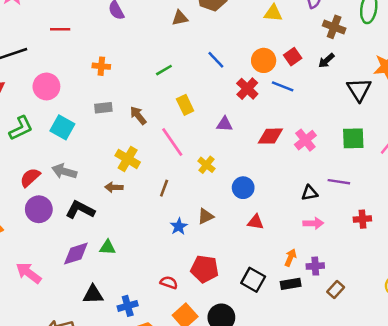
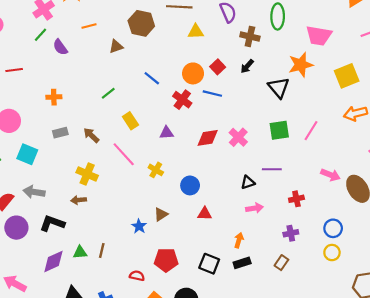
brown line: (164, 188) -> (102, 250), moved
purple cross: (315, 266) -> (291, 233), moved

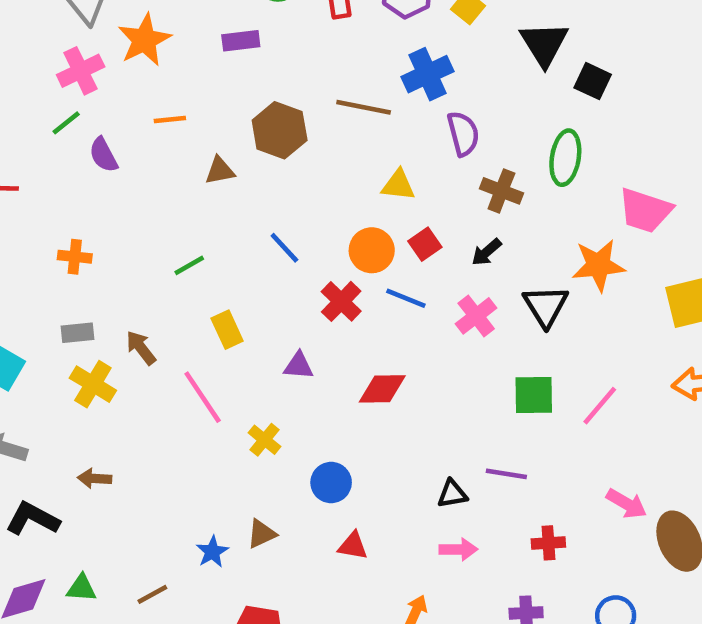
yellow triangle: (196, 32) -> (398, 185), moved
pink cross: (238, 137) -> (476, 316), moved
yellow cross: (87, 174) -> (93, 384), moved
brown line: (102, 250) -> (152, 594), moved, turned 40

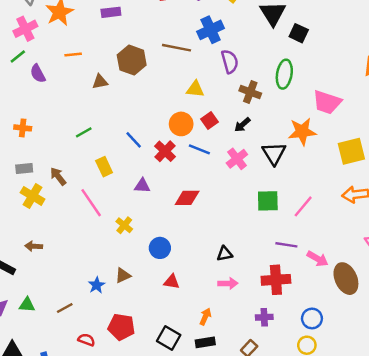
blue line: (284, 248) -> (134, 140), moved
purple line: (506, 474) -> (286, 245), moved
red cross: (548, 543) -> (276, 280), size x1.6

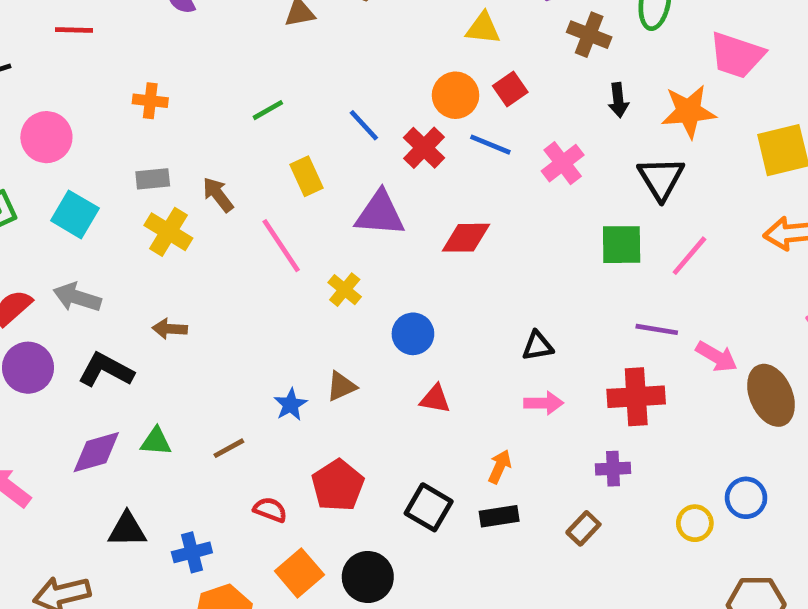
black arrow: (242, 125) -> (618, 100), moved, turned -56
black triangle: (274, 153) -> (661, 178), moved
purple triangle: (142, 186) -> (380, 214), size x1.6
blue circle: (312, 318) -> (746, 498), moved
red pentagon: (121, 327) -> (338, 485), turned 30

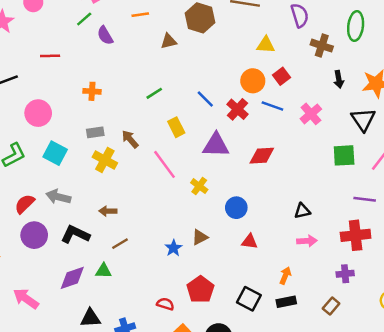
brown line: (229, 448) -> (120, 244), moved

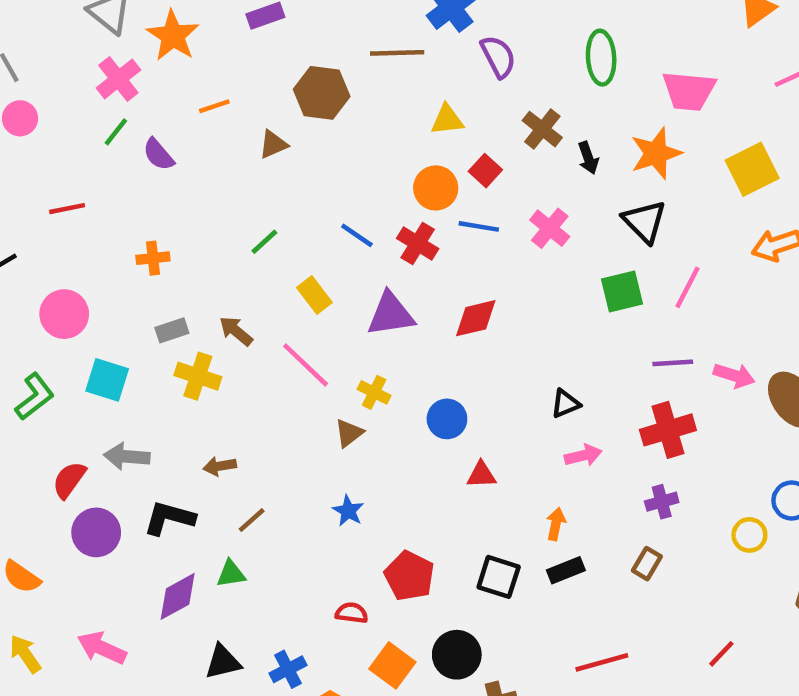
brown cross: (322, 46) -> (542, 129), moved, turned 30
brown triangle: (200, 237) -> (349, 433), moved

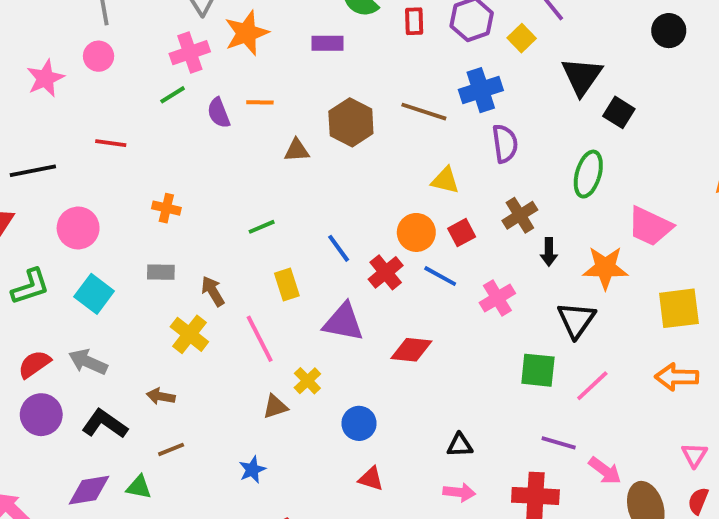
purple semicircle: (158, 154) -> (219, 113), moved
yellow cross: (198, 376) -> (189, 334), moved

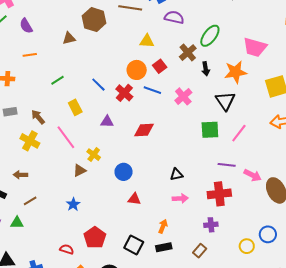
orange line: (260, 102) -> (30, 55), moved
purple semicircle: (505, 144) -> (174, 17), turned -60
green ellipse: (588, 174) -> (210, 36), moved, turned 30
purple triangle: (343, 322) -> (107, 122), size x0.6

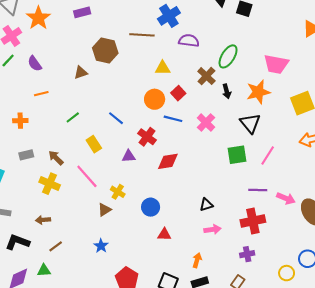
red cross: (124, 93) -> (147, 137), moved

